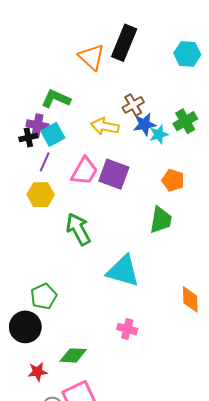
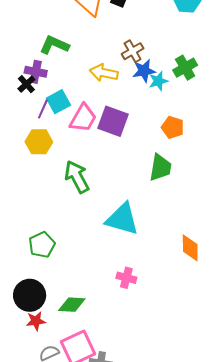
cyan square: (53, 134) -> (58, 102), moved
black cross: (28, 137) -> (26, 84), turned -30
black circle: (25, 327) -> (30, 295), moved

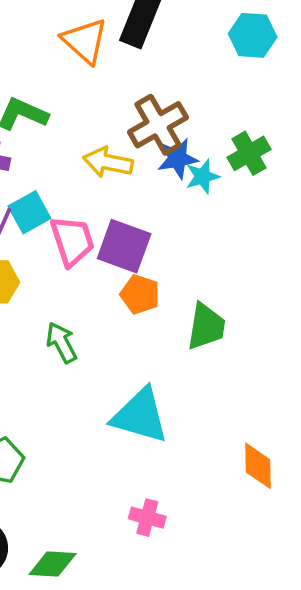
brown cross: (133, 51) -> (158, 125), size x1.5
pink trapezoid: (83, 118) -> (72, 241), turned -48
orange pentagon: (173, 127) -> (140, 294), moved
green arrow: (77, 177) -> (62, 343), size x0.7

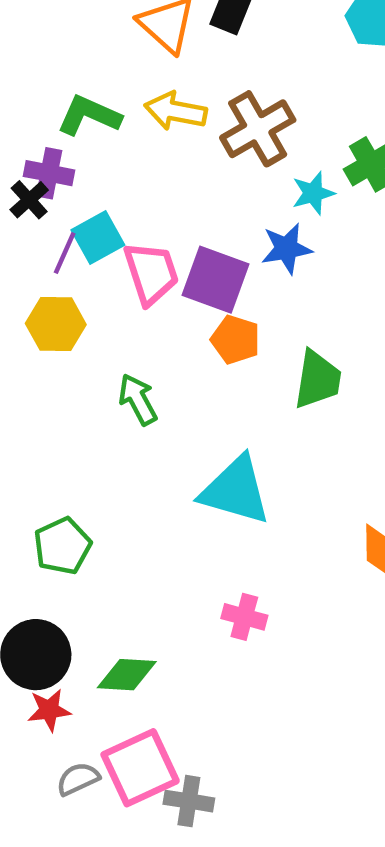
blue star: (178, 159) -> (287, 249), moved
yellow arrow: (108, 162) -> (176, 111), moved

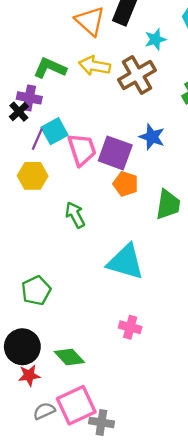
cyan star: (313, 193) -> (155, 39), moved
blue star: (287, 249) -> (152, 137), turned 30
green diamond: (127, 675) -> (69, 357), turned 44

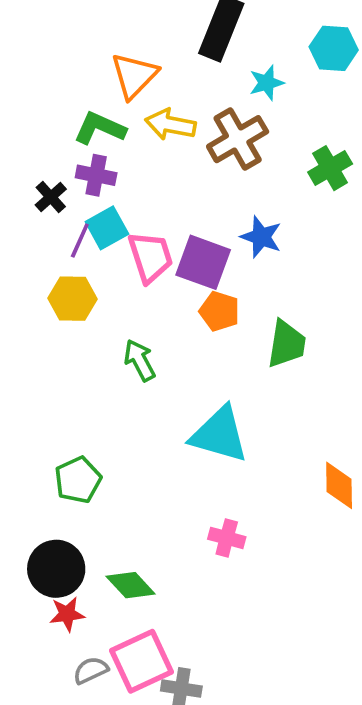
orange triangle: (90, 21) -> (134, 76), moved, turned 32
purple cross: (29, 98) -> (96, 175), moved

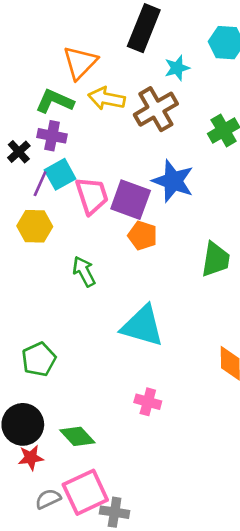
blue star: (261, 237) -> (173, 181), size x1.4
green trapezoid: (286, 344) -> (216, 259), moved

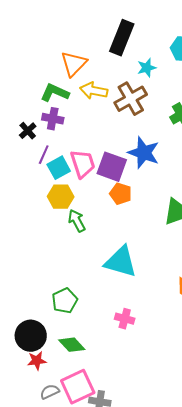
cyan square: (60, 174) -> (59, 168), moved
yellow hexagon: (35, 226) -> (61, 197), moved
green pentagon: (39, 359) -> (65, 301), moved

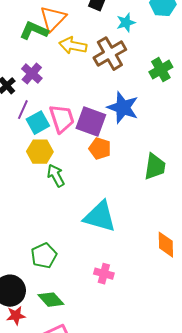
green L-shape: (55, 93) -> (34, 31), moved
purple cross: (53, 119) -> (32, 74), turned 30

